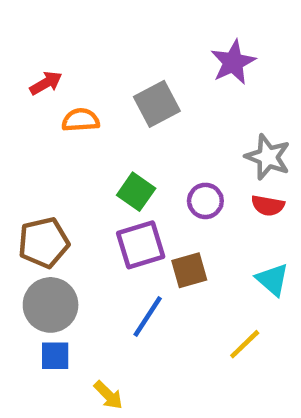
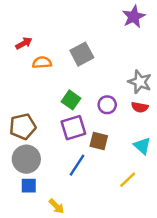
purple star: (233, 62) -> (134, 17), moved
brown square: (189, 270) -> (99, 141), turned 30

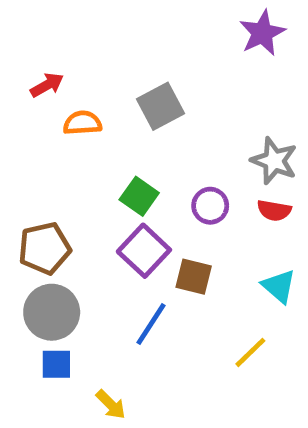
purple square: (73, 128) -> (144, 251), turned -30

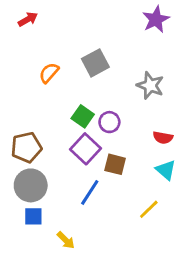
red arrow: (47, 85) -> (28, 19), moved
orange semicircle: (82, 123) -> (49, 73), turned -45
gray star: (274, 161) -> (150, 85), moved
purple circle: (210, 206) -> (109, 122), moved
red semicircle: (274, 210) -> (163, 138), moved

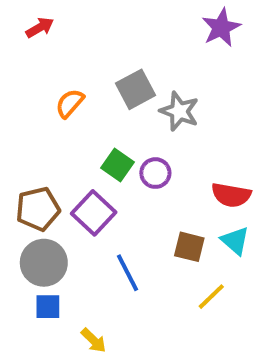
gray star: (150, 85) -> (179, 111), moved
red semicircle: (163, 138) -> (231, 195), size x1.4
purple square: (86, 149) -> (94, 213), moved
brown square: (115, 164) -> (189, 247), moved
blue line: (90, 192) -> (128, 273), turned -60

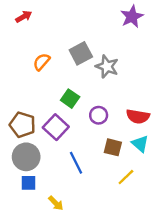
purple circle: (155, 173) -> (99, 115), moved
brown pentagon: (38, 209) -> (23, 125), turned 30

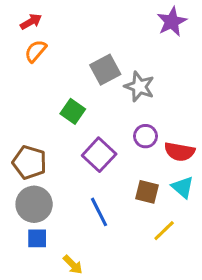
orange semicircle: (42, 62) -> (36, 51), moved
green square: (70, 99) -> (73, 111), moved
purple circle: (99, 115) -> (145, 136), moved
purple square: (56, 127) -> (99, 155), moved

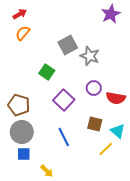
cyan triangle: (183, 187) -> (118, 131), moved

